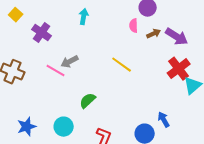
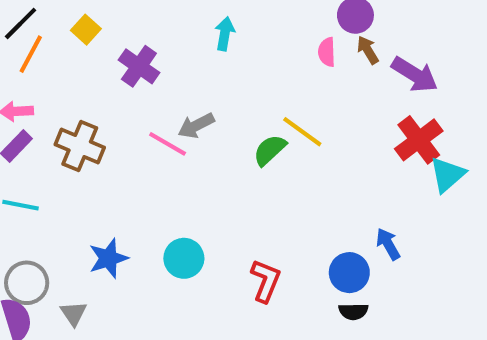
brown arrow: (154, 34) -> (368, 50), moved, turned -96
green semicircle: (88, 101) -> (270, 150), moved

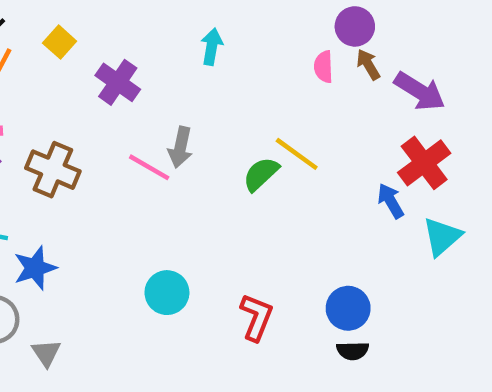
gray arrow: (196, 126) -> (180, 147), turned -51
cyan triangle: (447, 175) -> (442, 237), moved
blue arrow: (388, 244) -> (391, 201), moved
blue star: (108, 258) -> (35, 268), moved

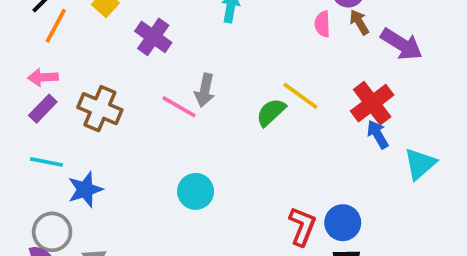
red cross: (424, 163) -> (372, 103), moved
cyan circle: (167, 293) -> (196, 191), moved
red L-shape: (256, 317) -> (302, 226), moved

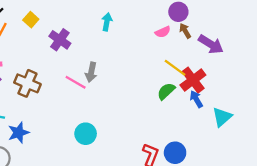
pink semicircle: (322, 24) -> (163, 32), turned -112
yellow line: (300, 96) -> (175, 68), moved
green semicircle: (271, 112) -> (166, 91), moved

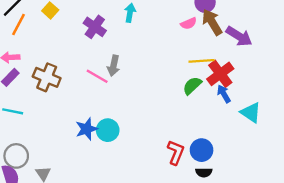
brown arrow: (185, 31) -> (212, 22), size x1.6
purple cross: (60, 40) -> (95, 27), moved
yellow line: (175, 68) -> (202, 61), turned -40
cyan triangle: (222, 117) -> (251, 113), turned -45
blue star: (18, 133) -> (87, 129), moved

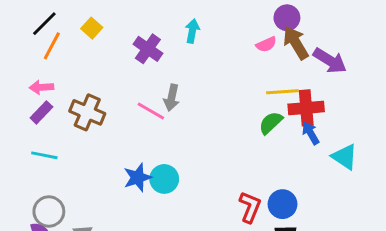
red cross: (220, 74) -> (306, 108), turned 32

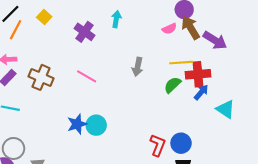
gray arrow: (172, 98) -> (138, 67), moved
blue arrow: (311, 133) -> (201, 92), turned 70

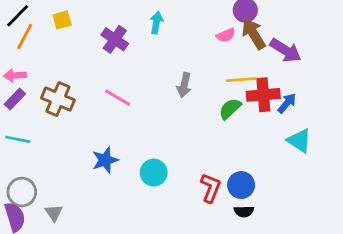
yellow square: (44, 17) -> (62, 20), turned 32
blue arrow: (201, 92) -> (287, 103), moved
cyan circle: (96, 125) -> (154, 173), moved

